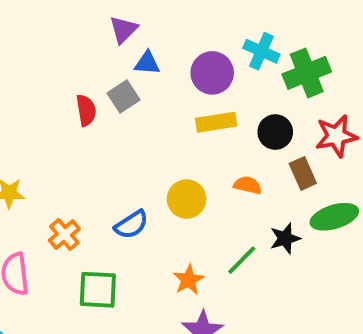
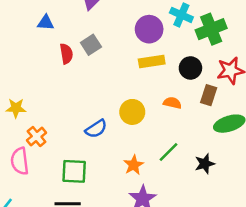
blue triangle: (147, 63) -> (46, 23), moved
brown rectangle: (303, 173) -> (209, 95), turned 42
orange cross: (64, 234) -> (37, 136), moved
black star: (285, 238) -> (205, 164), moved

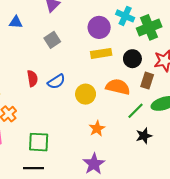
red semicircle: (66, 54) -> (32, 78), moved
orange semicircle: (172, 103) -> (118, 87), size x1.6
blue semicircle: (96, 129) -> (56, 82), moved
green line: (168, 152) -> (136, 111), moved
orange star: (134, 165) -> (97, 128), moved

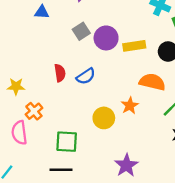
purple circle: (99, 27) -> (106, 38), moved
yellow circle: (86, 94) -> (104, 118), moved
orange star: (97, 128) -> (130, 106), moved

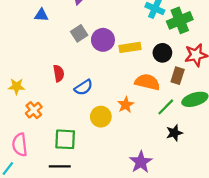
blue semicircle: (86, 76) -> (84, 87), moved
pink semicircle: (19, 133) -> (20, 145), moved
purple star: (126, 165) -> (141, 162), moved

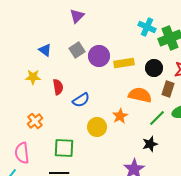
blue triangle: (41, 15) -> (45, 50), moved, turned 32
yellow star: (16, 86) -> (33, 77), moved
black star: (174, 133) -> (150, 144), moved

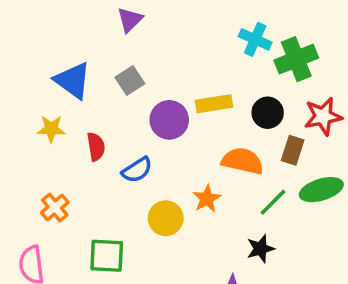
blue triangle: (45, 50) -> (73, 81), size x1.6
purple circle: (99, 56) -> (169, 120), moved

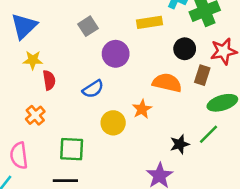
blue triangle: (73, 81) -> (24, 26), moved, turned 40
yellow rectangle: (214, 104) -> (150, 22), moved
red semicircle: (96, 147) -> (49, 80), moved
green line: (273, 202) -> (209, 134), moved

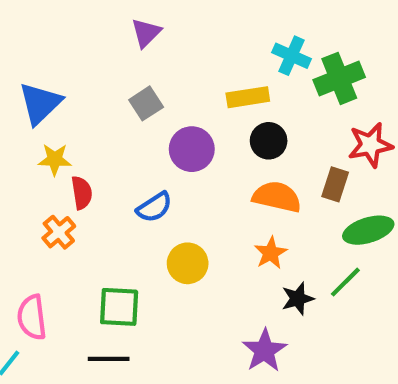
black circle: (185, 49) -> (269, 141), moved
orange star: (142, 109) -> (271, 253), moved
orange cross: (35, 115) -> (59, 232), moved

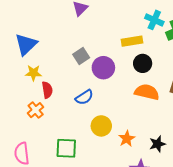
gray square: (146, 103) -> (81, 56), moved
orange star: (271, 253) -> (127, 139), moved

